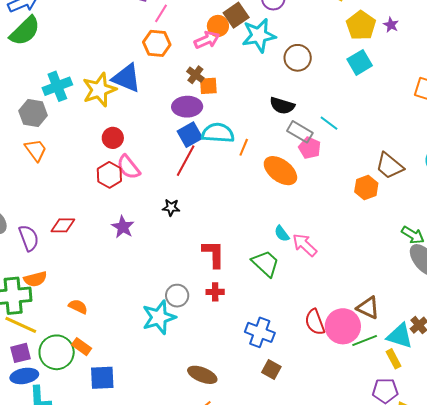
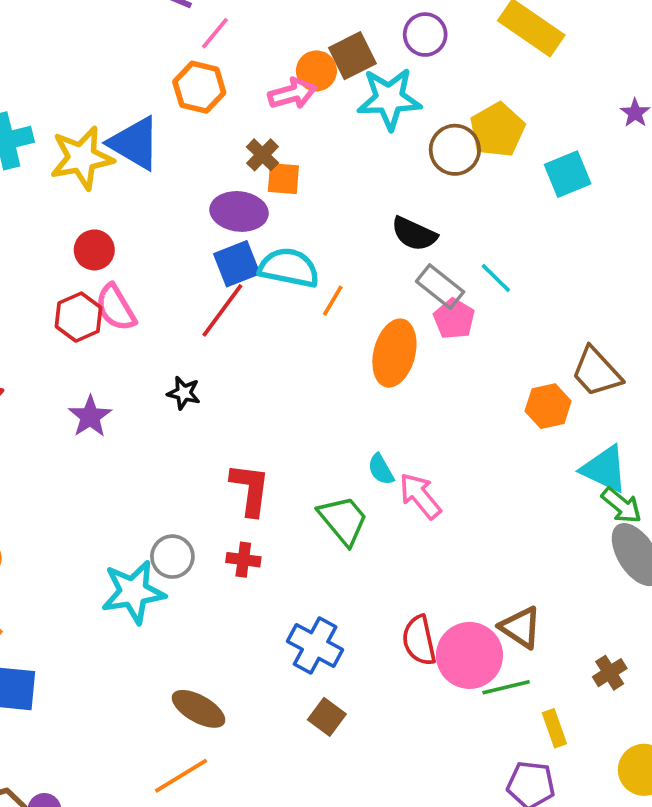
yellow pentagon: (361, 25) -> (497, 130), moved
orange ellipse: (280, 171) -> (394, 353), turned 60
cyan triangle: (400, 336) -> (604, 469), moved

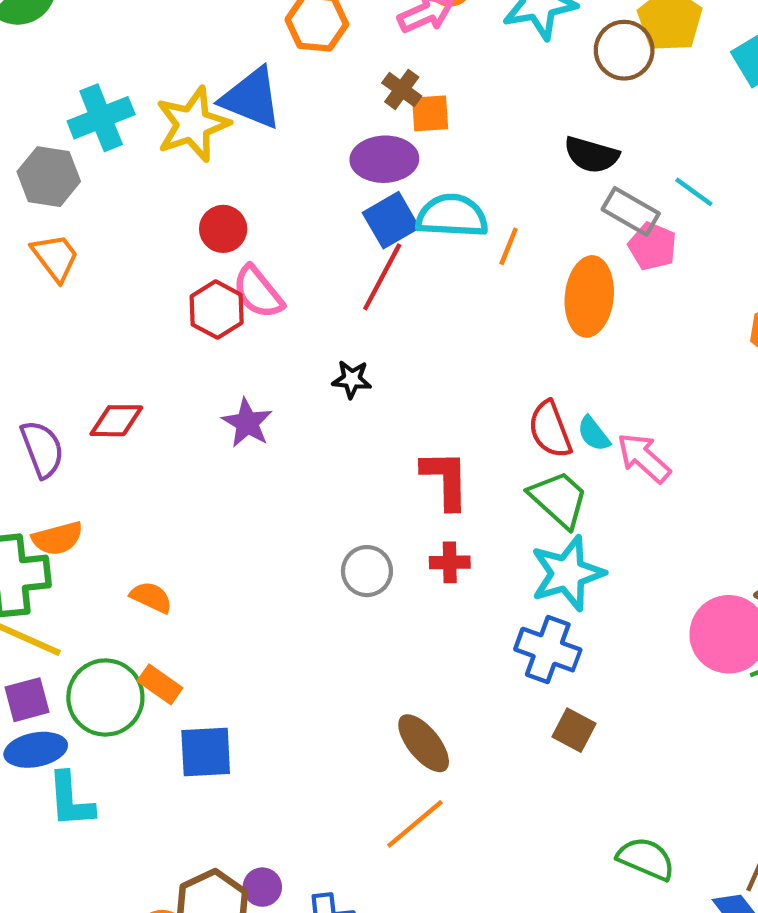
cyan star: (133, 592) -> (567, 573), moved
red semicircle: (419, 640) -> (550, 429), moved
brown ellipse: (198, 709) -> (424, 743), turned 30

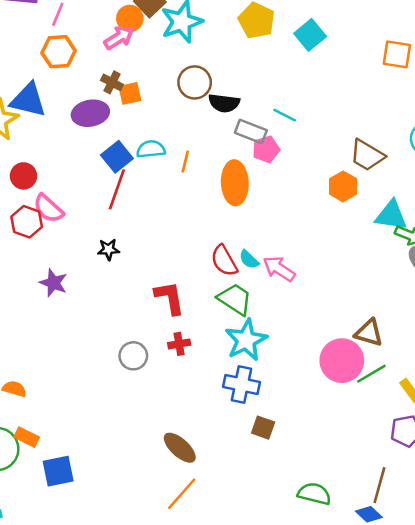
brown circle: (624, 50) -> (195, 82), moved
purple ellipse: (384, 159) -> (90, 113), moved
cyan semicircle: (452, 216) -> (151, 149), size x0.7
pink pentagon: (652, 246) -> (266, 149), turned -30

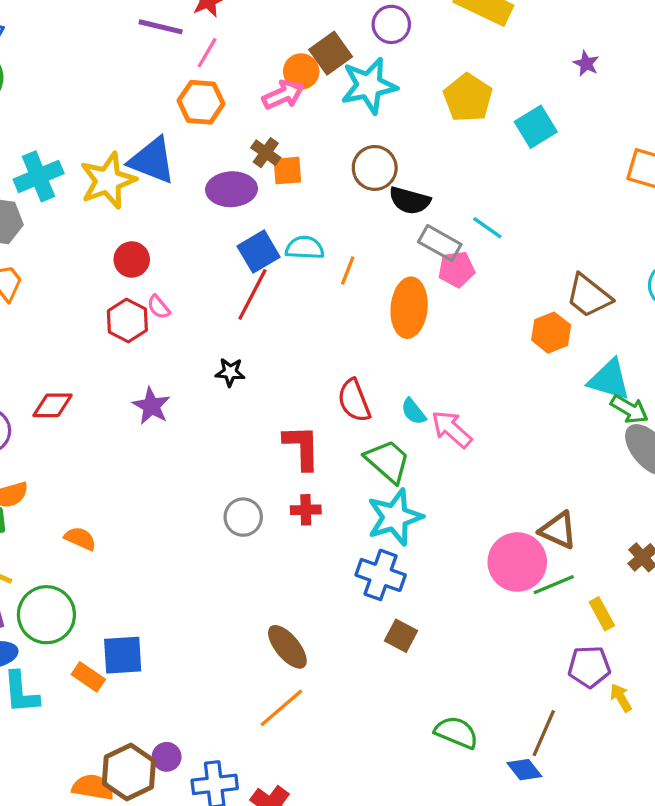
pink semicircle: (48, 208) -> (159, 307), size x0.6
red semicircle: (224, 261) -> (354, 401), moved
orange rectangle: (27, 437) -> (88, 677), moved

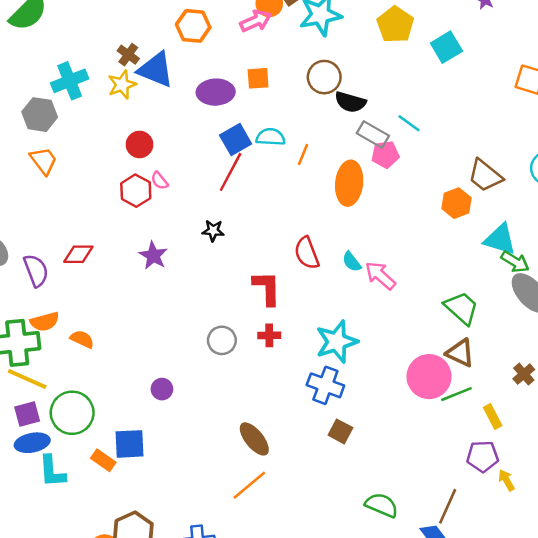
brown cross: (266, 153) -> (128, 55), moved
yellow star: (108, 181) -> (122, 85), size x0.7
green trapezoid: (388, 461) -> (461, 308), moved
orange semicircle: (80, 539) -> (82, 339), moved
purple circle: (167, 757) -> (162, 389), moved

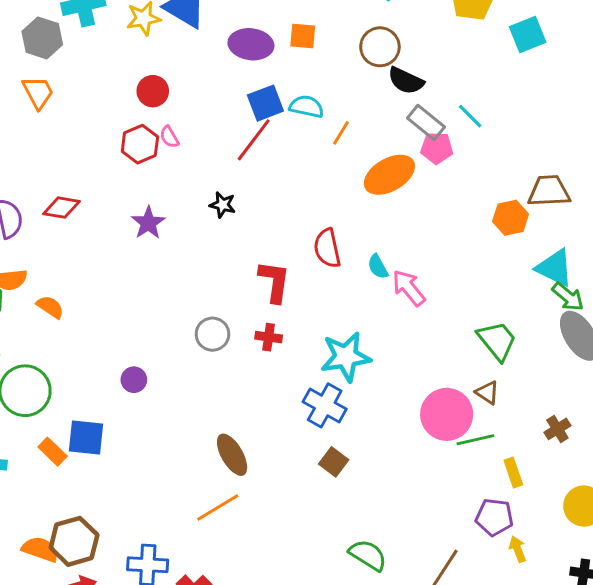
brown trapezoid: (485, 176) -> (549, 191), turned 129
orange ellipse: (349, 183) -> (389, 175), turned 45
brown triangle: (460, 353) -> (487, 393), size x0.7

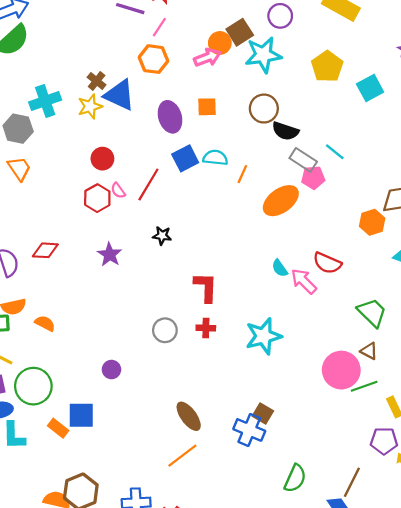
purple ellipse: (251, 44) -> (170, 117), turned 72
red line: (254, 140) -> (148, 184), moved
red semicircle: (327, 248) -> (327, 263), moved, turned -48
blue cross: (325, 405) -> (249, 430), moved
green semicircle: (368, 555) -> (295, 478), turned 88

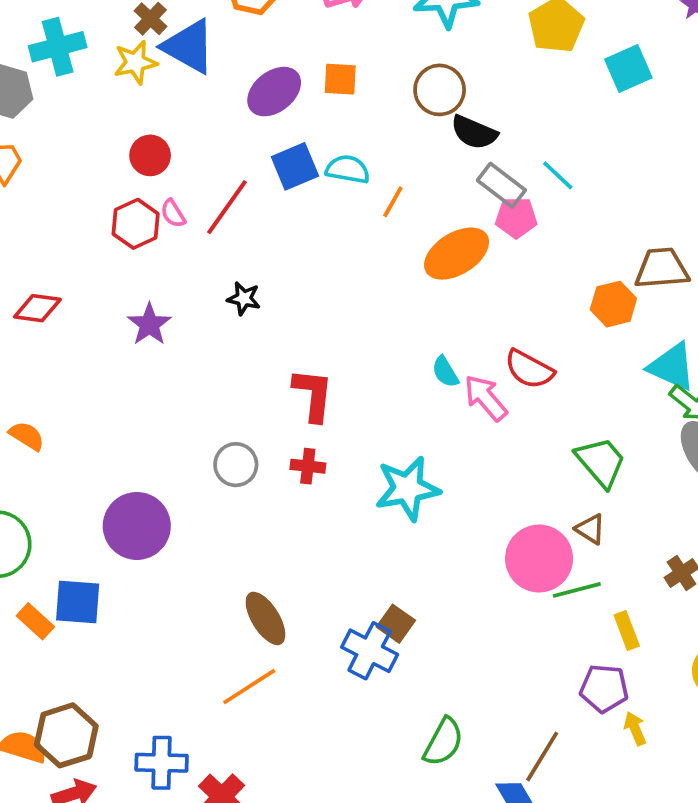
purple ellipse: (170, 117) -> (274, 92), turned 64
purple circle: (111, 370) -> (137, 526), size x2.0

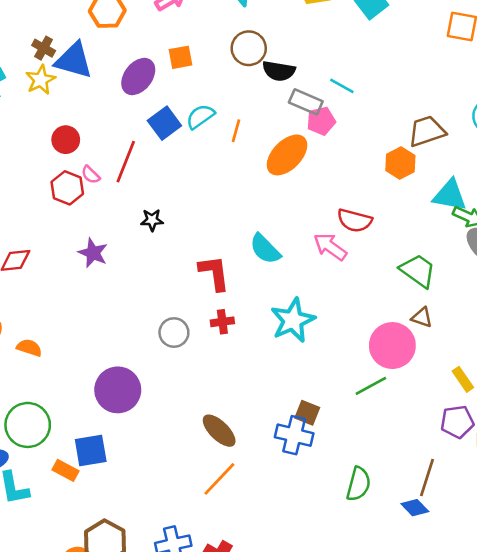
cyan semicircle: (348, 169) -> (200, 116), turned -32
cyan semicircle: (445, 372) -> (265, 249), moved, size x1.5
green line: (577, 590) -> (371, 386), moved

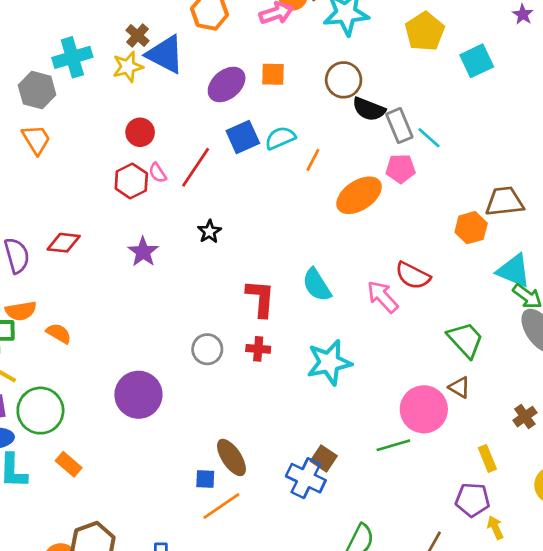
gray rectangle: (306, 102) -> (399, 126), moved, turned 32
black star: (152, 220) -> (209, 232), turned 30
blue square: (91, 450) -> (205, 479), moved, size x0.6

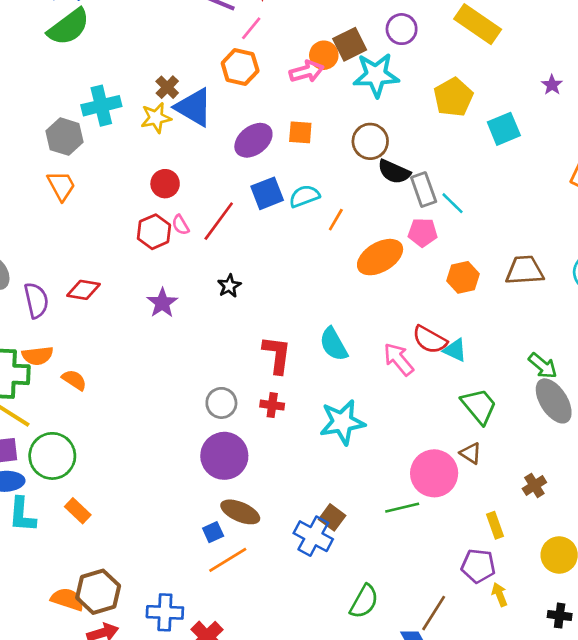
orange hexagon: (471, 228) -> (463, 277), moved
cyan triangle: (514, 271) -> (455, 350), moved, size x0.7
purple circle: (138, 395) -> (224, 456), moved
brown ellipse: (231, 457) -> (240, 512), turned -36
blue square: (205, 479) -> (213, 532), turned -30

